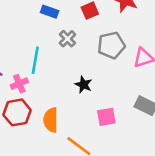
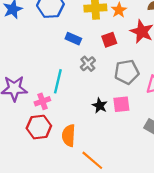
pink square: (106, 117) -> (121, 104), moved

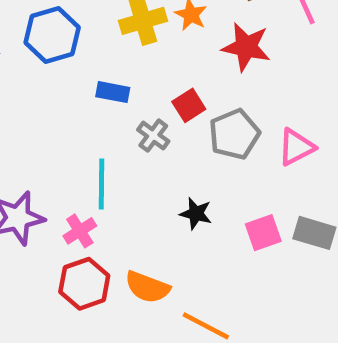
red square: (109, 40) -> (189, 105), moved
pink square: (121, 104) -> (263, 233), moved
orange semicircle: (69, 135) -> (147, 287), turned -60

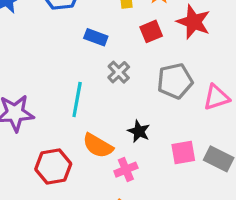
red square: (189, 105) -> (151, 31), moved
pink cross: (80, 231) -> (126, 170), moved
orange semicircle: (147, 287) -> (98, 146), moved

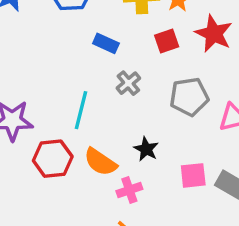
red hexagon: (53, 166) -> (53, 159), moved

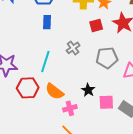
blue rectangle: (106, 43) -> (47, 22), moved, turned 64
black star: (146, 149) -> (88, 90), moved

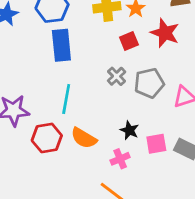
blue rectangle: (47, 22) -> (61, 45), size x1.6
gray cross: (73, 48) -> (117, 76), moved
pink cross: (70, 108) -> (120, 159), moved

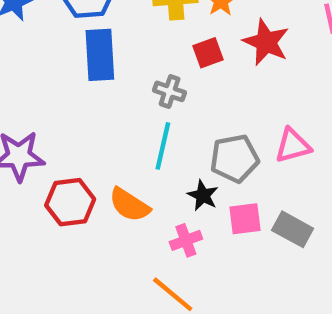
gray cross: (117, 76) -> (170, 91), moved, turned -30
gray pentagon: (149, 83) -> (234, 158), moved
cyan line: (66, 99) -> (163, 146), moved

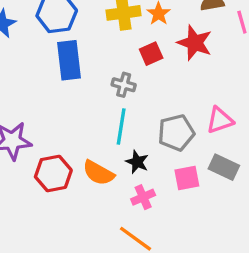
black star: (203, 195) -> (137, 162), moved
gray rectangle: (293, 229) -> (224, 167), moved

